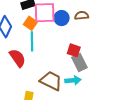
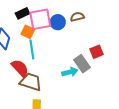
red square: (74, 50) -> (97, 52), moved, turned -32
cyan arrow: (73, 80) -> (70, 72), moved
brown trapezoid: (51, 81) -> (31, 82), moved

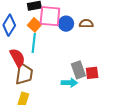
red square: (97, 52) -> (92, 73), moved
cyan arrow: (70, 72) -> (69, 83), moved
brown trapezoid: (31, 82) -> (24, 74), turned 65

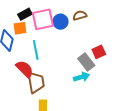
orange square: (34, 25) -> (20, 28), moved, turned -32
red square: (92, 73) -> (99, 52), moved

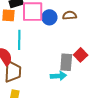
red square: (99, 52) -> (81, 55), turned -32
gray rectangle: (86, 62) -> (66, 62), turned 30

